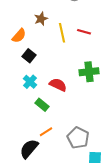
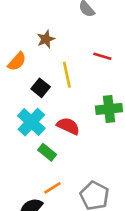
yellow line: (62, 33) -> (67, 75), moved
black square: (29, 56) -> (41, 88), moved
cyan cross: (30, 82) -> (31, 122), size x1.5

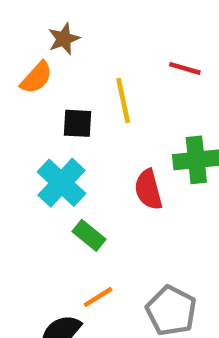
brown star: (46, 39) -> (64, 39), moved
black square: (41, 88) -> (78, 123), turned -36
red semicircle: (68, 126) -> (148, 190), moved, turned -130

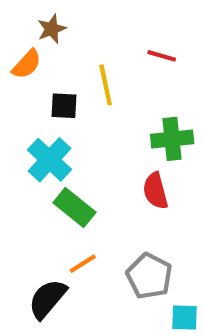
red semicircle: (148, 190) -> (155, 191), moved
green rectangle: (89, 235) -> (74, 207), size x1.4

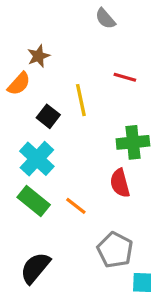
black square: (64, 106) -> (48, 116), turned 35
green rectangle: (74, 207) -> (34, 201), moved
orange line: (83, 264) -> (76, 206), moved, turned 70

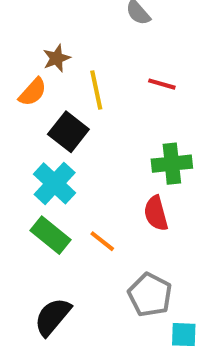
yellow line: (81, 100) -> (96, 90), moved
black square: (48, 116) -> (68, 132), size x1.4

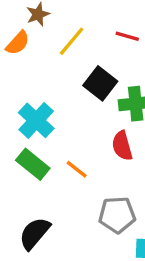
yellow line: (96, 90) -> (72, 41), turned 52
black square: (68, 132) -> (100, 83), moved
gray pentagon: (150, 295) -> (117, 215), turned -30

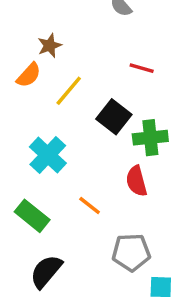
yellow line: (72, 41) -> (69, 91), moved
green rectangle: (33, 164) -> (32, 216), moved

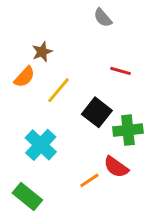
red semicircle: (136, 181) -> (116, 167), turned -40
orange line: (90, 205) -> (89, 180), moved, turned -72

